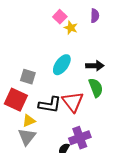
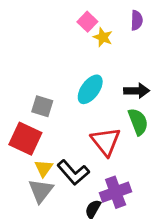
black L-shape: (50, 105) -> (73, 172), moved, turned 40
yellow triangle: (29, 121) -> (44, 168), turned -32

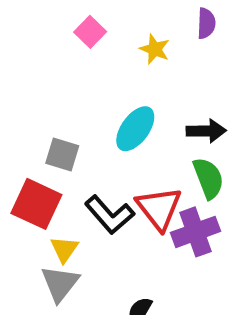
pink square: (87, 22) -> (90, 32), moved
black L-shape: (73, 172) -> (109, 215), moved
purple cross: (116, 192) -> (195, 232), moved

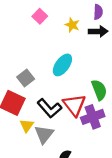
black arrow: (206, 131) -> (98, 31), moved
gray square: (62, 155) -> (26, 78), turned 35
gray triangle: (60, 284) -> (44, 134), moved

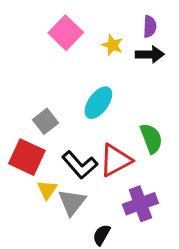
pink square: (40, 16) -> (66, 33), size x1.5
red triangle: (74, 105) -> (116, 160), turned 40
purple cross: (93, 117) -> (140, 204), moved

